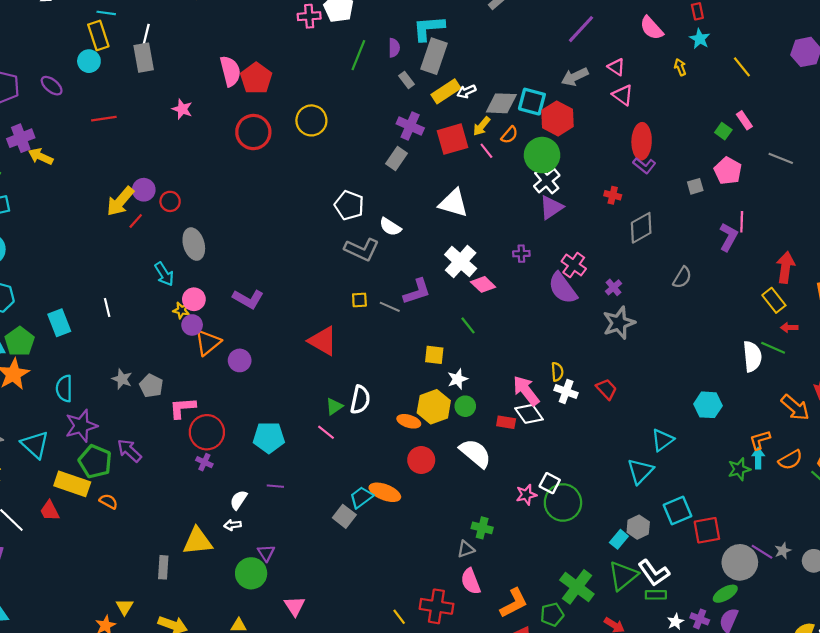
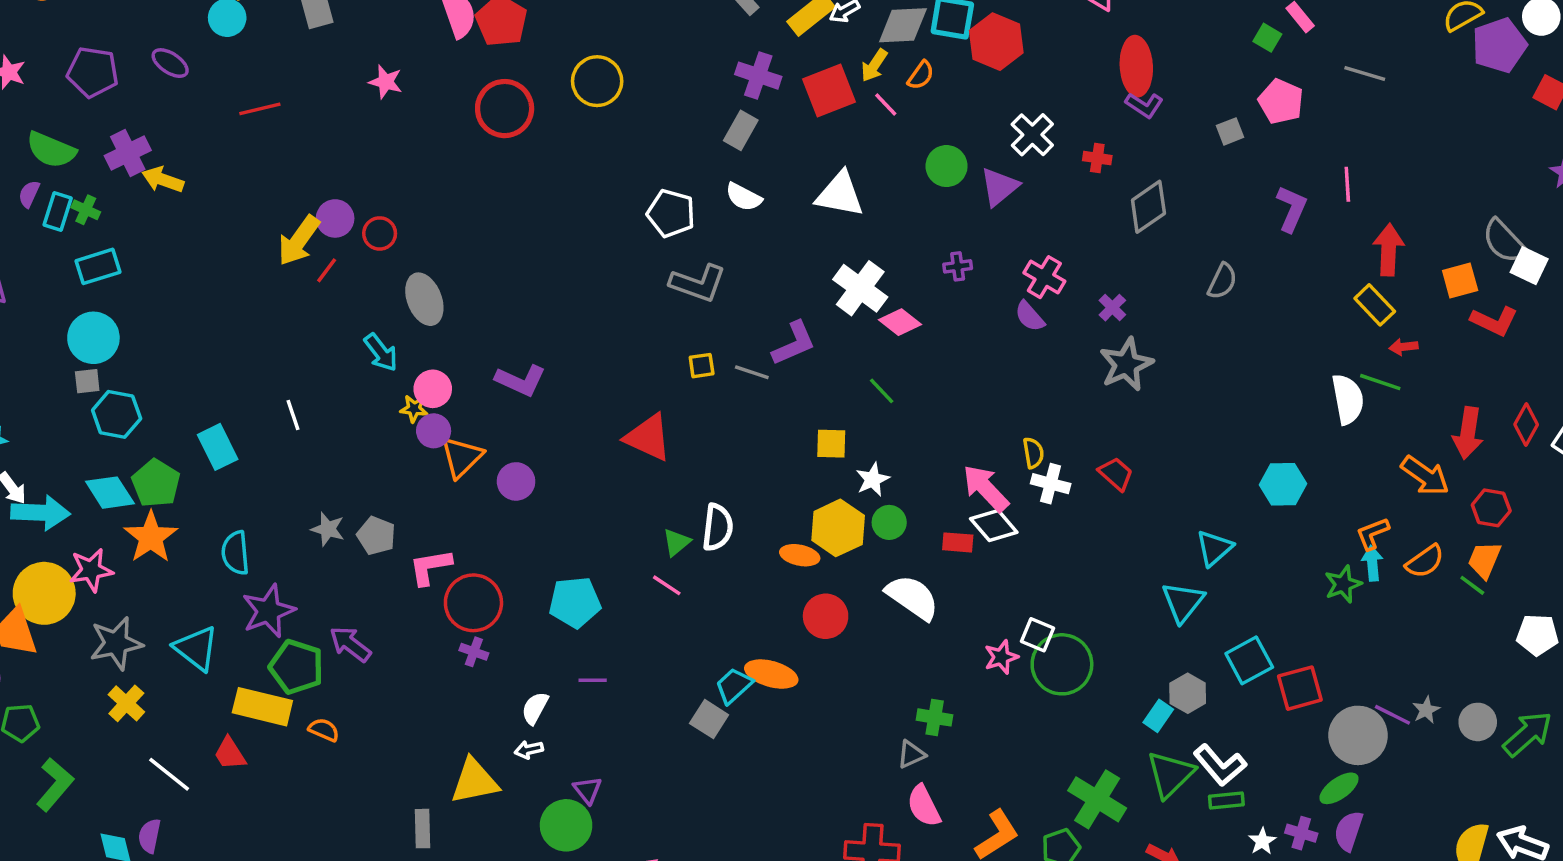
green circle: (542, 155) -> (947, 166), moved, size x0.7
white cross: (547, 181) -> (1032, 135), moved
pink line: (742, 222) -> (1347, 184), moved
white semicircle: (390, 227) -> (744, 197), moved
purple semicircle: (563, 288) -> (1030, 316), size x0.6

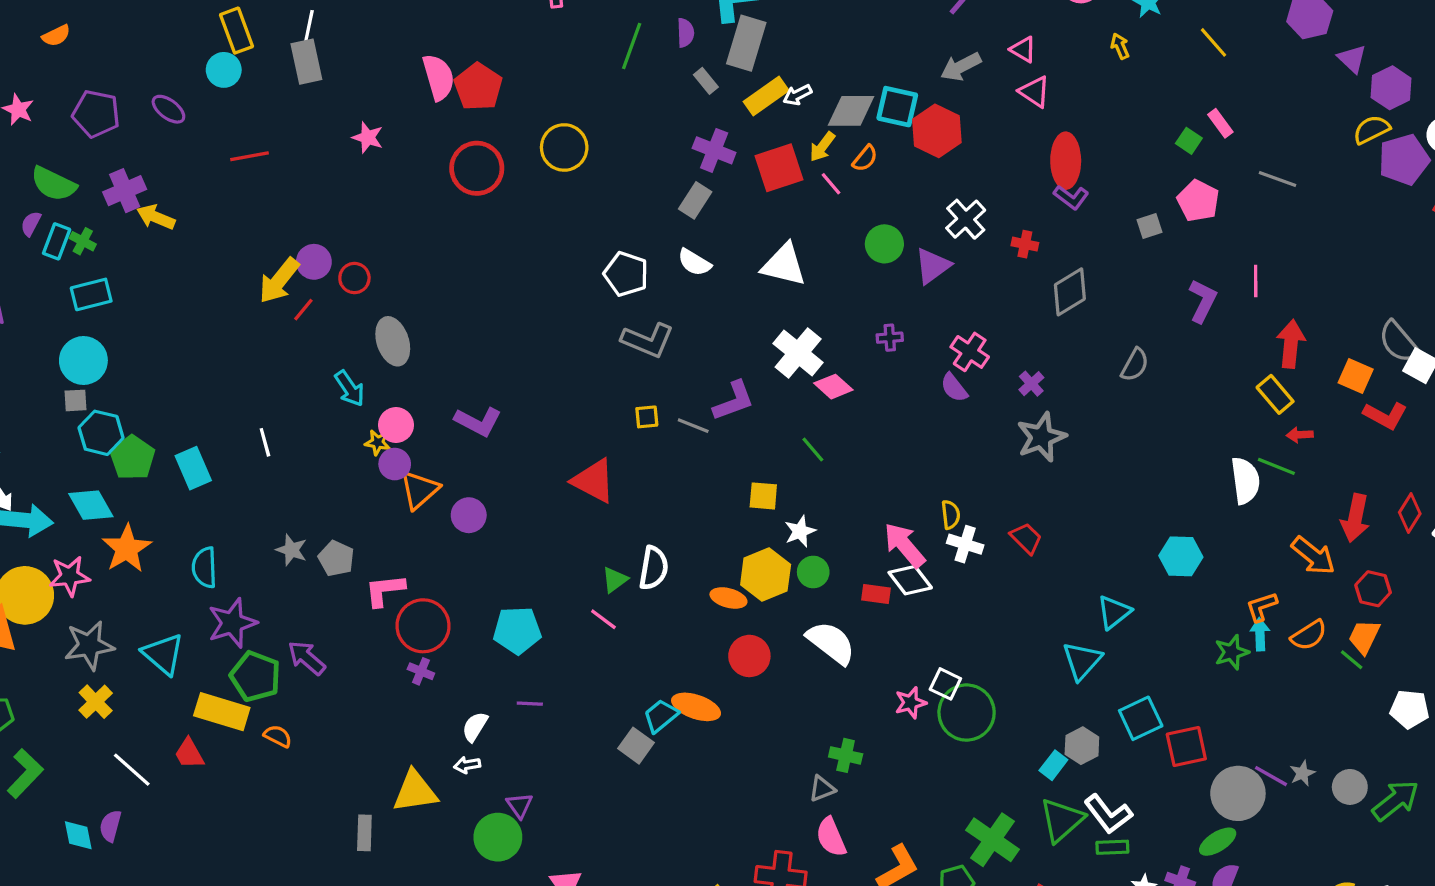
orange square: (1460, 280) -> (1356, 376), turned 36
green pentagon: (156, 483) -> (132, 458), moved

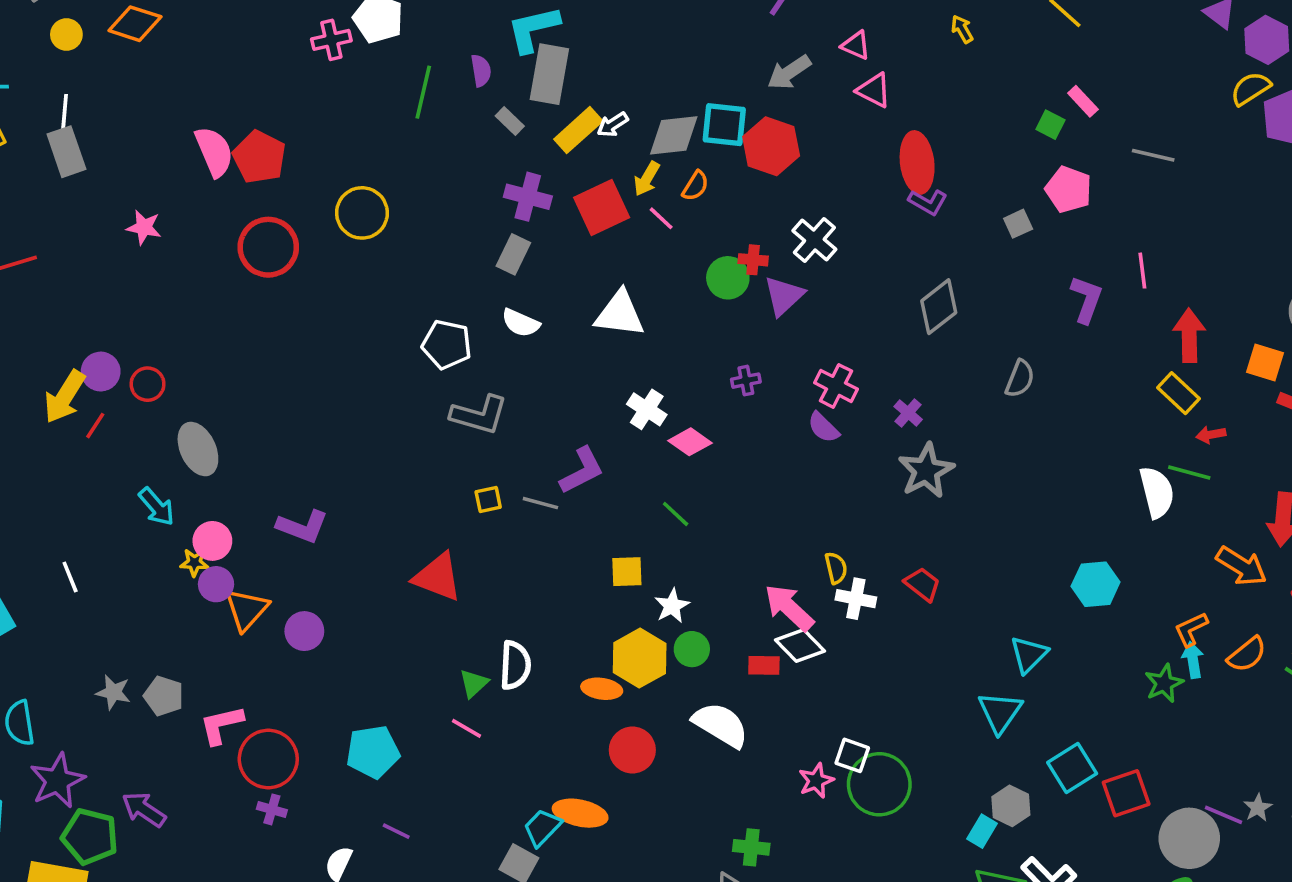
red cross: (1025, 244) -> (753, 260), moved
white cross: (798, 353) -> (647, 409), size x0.7
purple line: (530, 704) -> (396, 831), turned 30

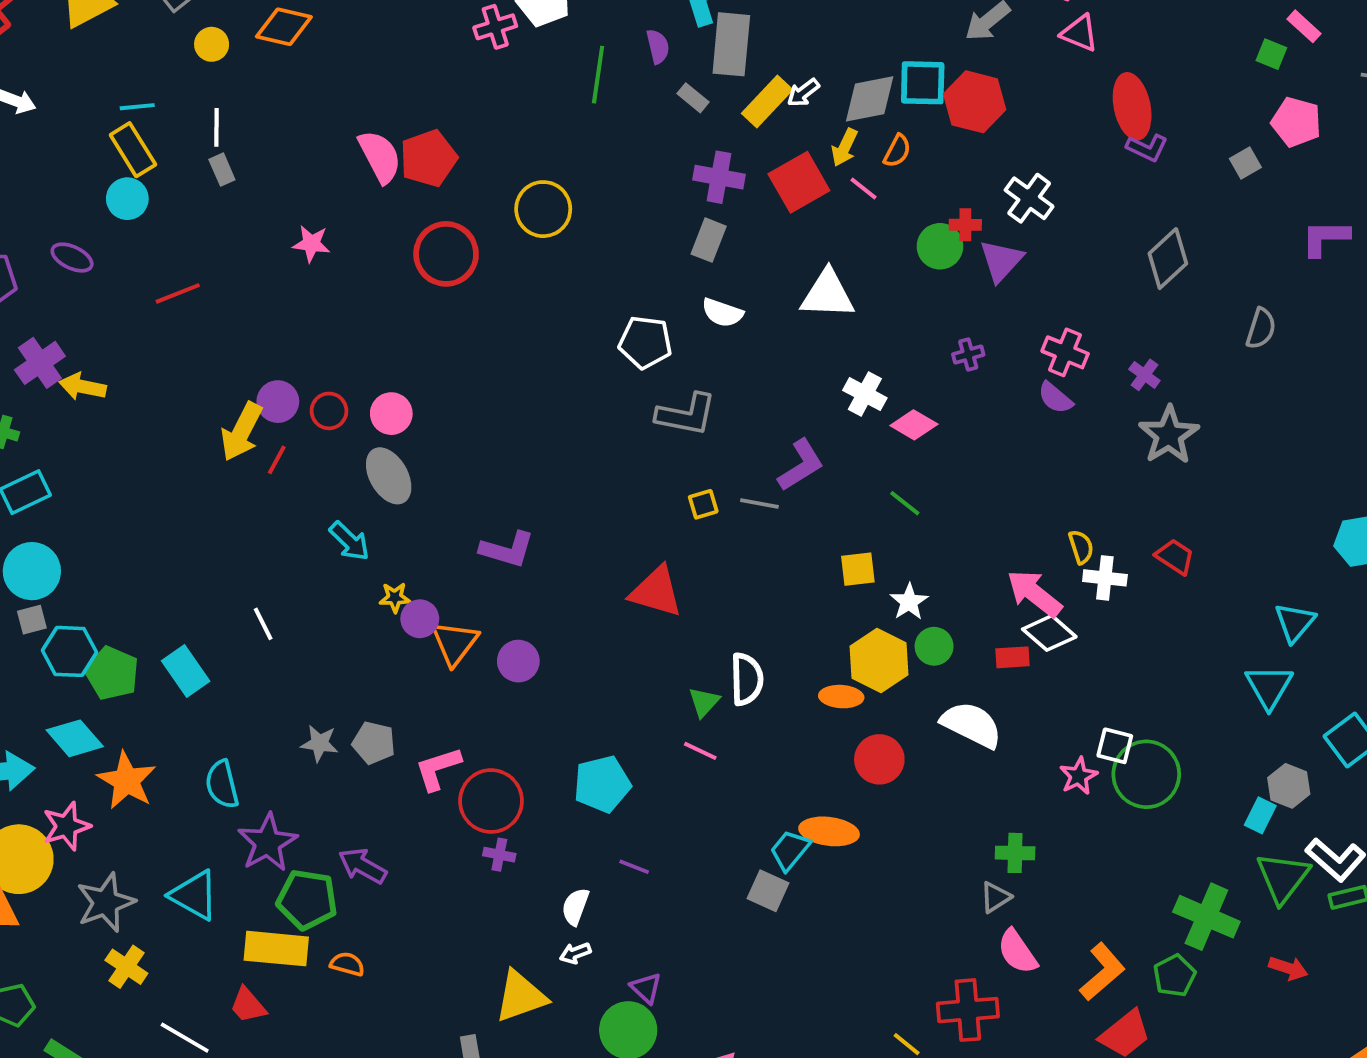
gray rectangle: (66, 152) -> (222, 170), size x0.6
red pentagon: (259, 157) -> (428, 158), turned 30
purple L-shape: (1087, 299) -> (1325, 238), turned -105
pink circle: (212, 541) -> (391, 414), moved

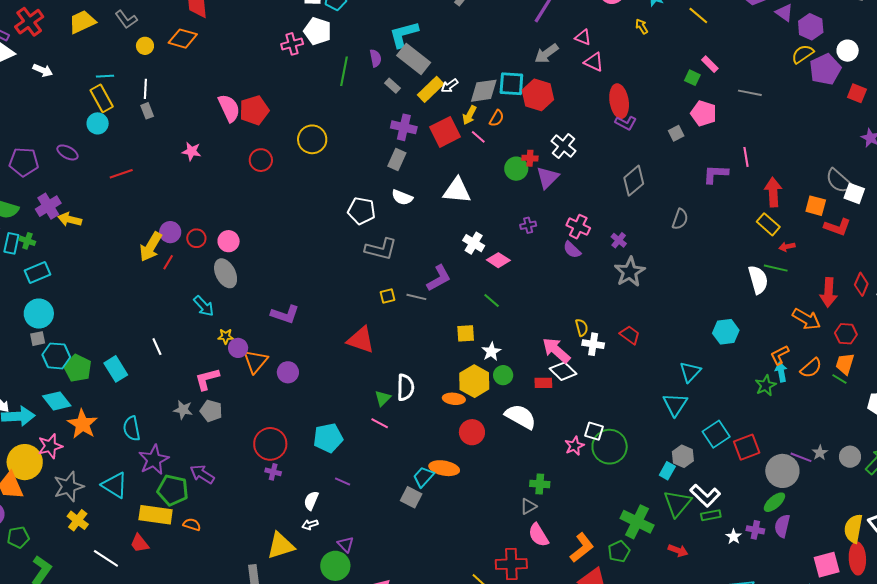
gray rectangle: (731, 44) -> (414, 59), turned -60
red circle: (446, 254) -> (261, 160), size x0.7
pink L-shape: (438, 769) -> (207, 379), moved

